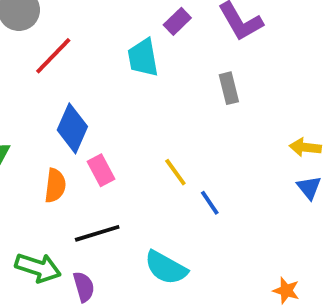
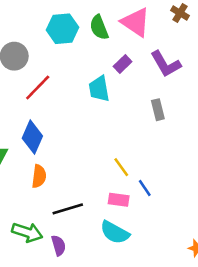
blue diamond: (72, 128) -> (32, 137), moved
pink rectangle: (101, 170) -> (119, 200), moved, turned -54

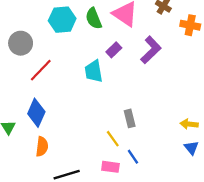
purple L-shape: (166, 64) -> (151, 50), turned -104
gray rectangle: (158, 110) -> (130, 118), moved

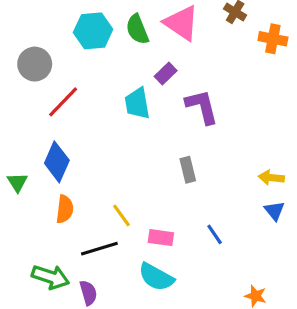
purple L-shape: (151, 50) -> (202, 107), moved, turned -60
yellow line: (113, 139) -> (121, 215), moved
blue line: (133, 157) -> (215, 234), moved

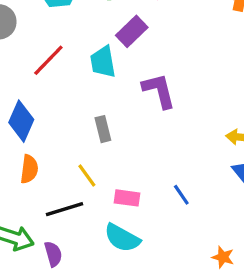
purple rectangle: (166, 74) -> (132, 31), size x1.4
red line: (63, 102) -> (48, 60), moved
purple L-shape: (202, 107) -> (159, 91), moved
gray rectangle: (188, 170) -> (103, 129), moved

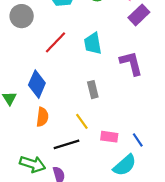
purple rectangle: (132, 31) -> (139, 15), moved
blue line: (181, 195) -> (138, 140), moved
cyan semicircle: (122, 238) -> (125, 165), moved, turned -70

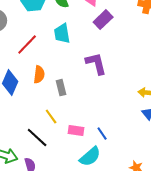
cyan trapezoid: (93, 43) -> (62, 34), moved
orange semicircle: (42, 117) -> (39, 75), moved
black line: (67, 144) -> (37, 138), turned 60

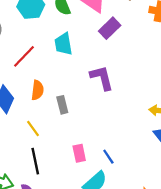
yellow line: (51, 117) -> (33, 128), moved
pink rectangle: (76, 131) -> (79, 153), turned 70
black line: (37, 138) -> (35, 161), turned 35

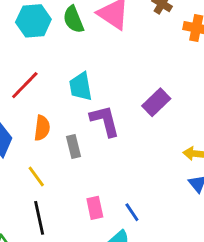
purple rectangle: (110, 28) -> (156, 102), moved
cyan trapezoid: (63, 44) -> (81, 87), moved
purple L-shape: (102, 78) -> (105, 121), moved

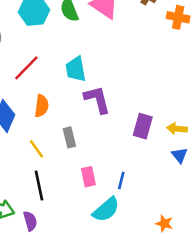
purple rectangle: (156, 102) -> (143, 126), moved, turned -30
gray rectangle: (73, 146) -> (69, 137), moved
blue line: (132, 212) -> (121, 180), turned 48

